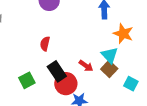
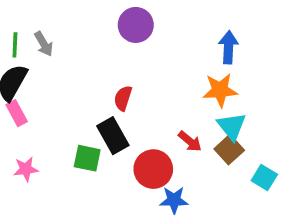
orange star: (123, 34) -> (220, 90), moved, turned -30
black rectangle: (57, 71) -> (113, 136), moved
green square: (27, 80) -> (87, 158), turned 35

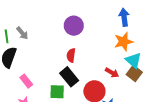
purple circle: (136, 25) -> (74, 26), moved
pink rectangle: (17, 113) -> (26, 81), moved

